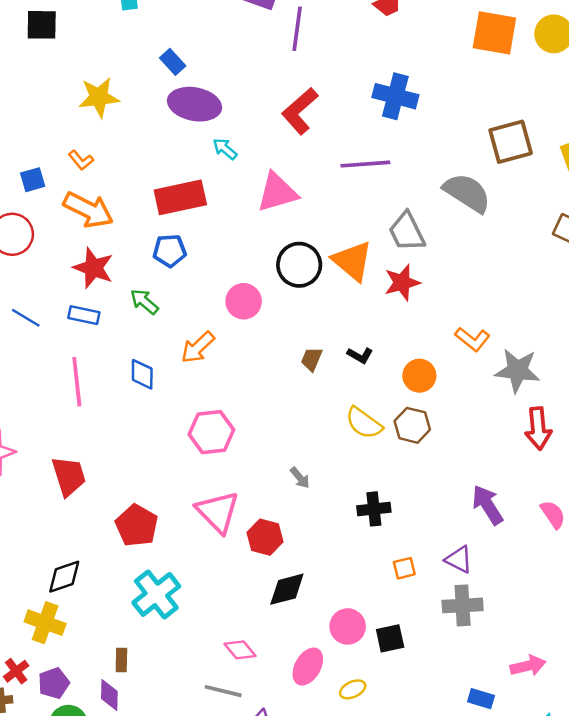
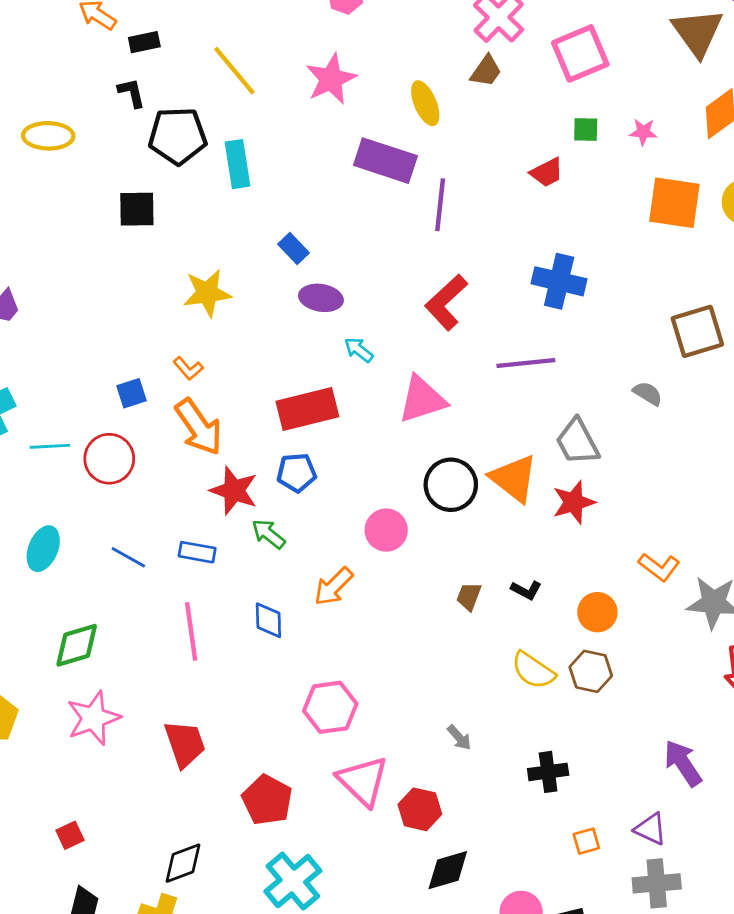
purple ellipse: (195, 104) -> (321, 298), size x0.7
gray semicircle: (467, 193) -> (648, 393), size x0.5
orange arrow: (88, 210) -> (199, 427), turned 30
red star: (93, 268) -> (234, 491), moved
pink hexagon: (211, 432) -> (330, 707), moved

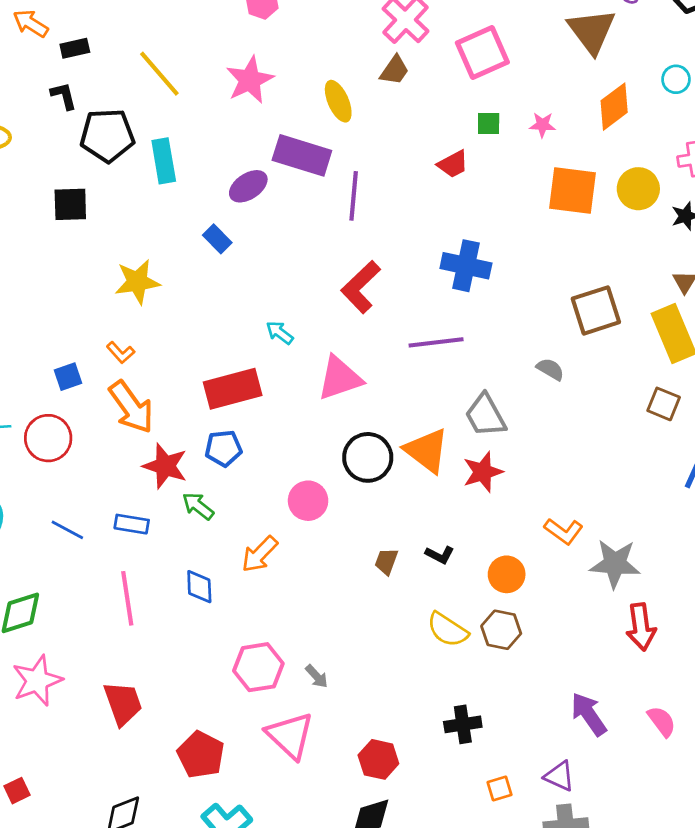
purple ellipse: (321, 298) -> (248, 186), moved, turned -42
gray arrow: (459, 738) -> (317, 676), moved
red hexagon: (420, 809) -> (378, 759), moved

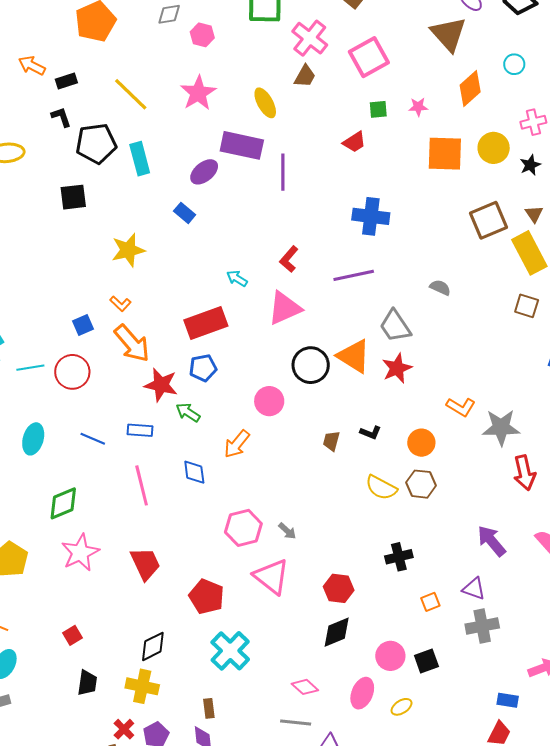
red L-shape: (361, 287) -> (289, 259), moved, size x0.7
brown square: (596, 310) -> (488, 220), moved

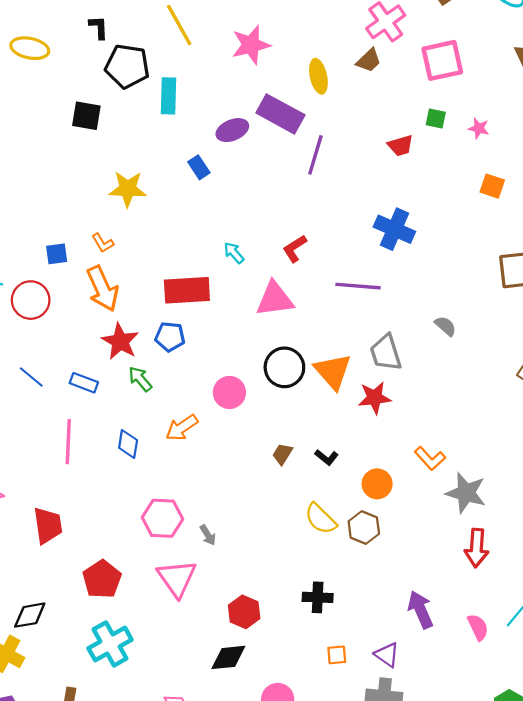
orange square: (445, 154) -> (492, 186), size x0.6

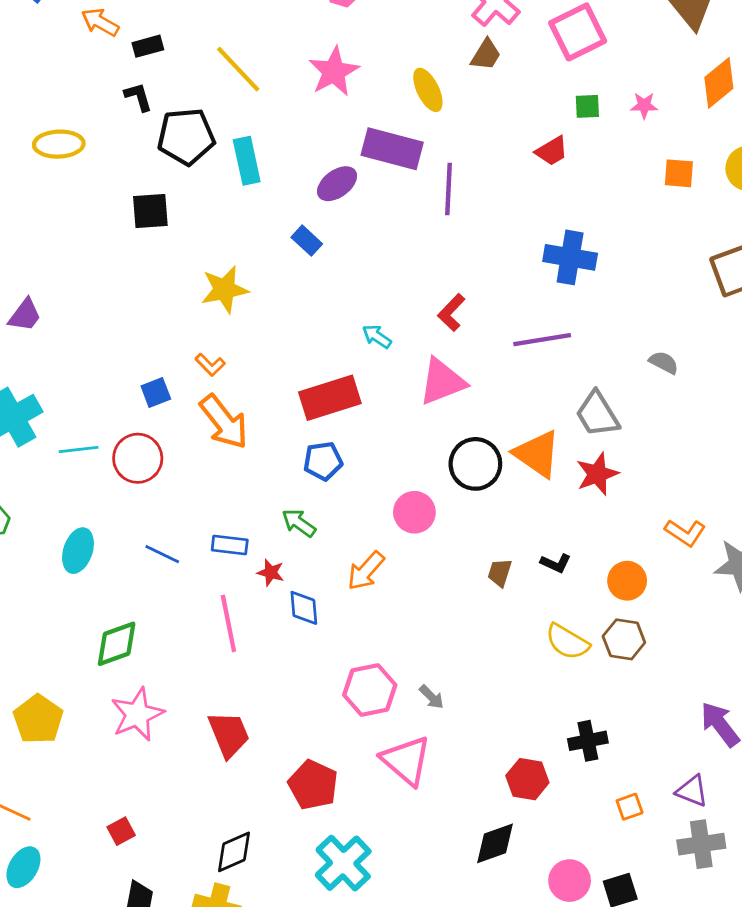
red star: (120, 341) -> (271, 573), moved, size x0.6
red hexagon: (244, 612) -> (527, 779), moved

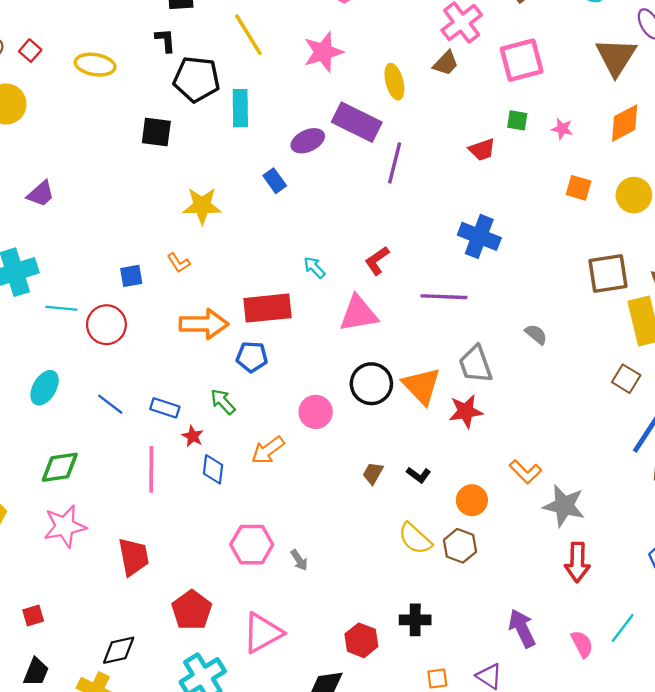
orange arrow: (224, 422) -> (204, 324), moved, turned -63
pink triangle: (406, 761) -> (263, 633), moved, turned 39

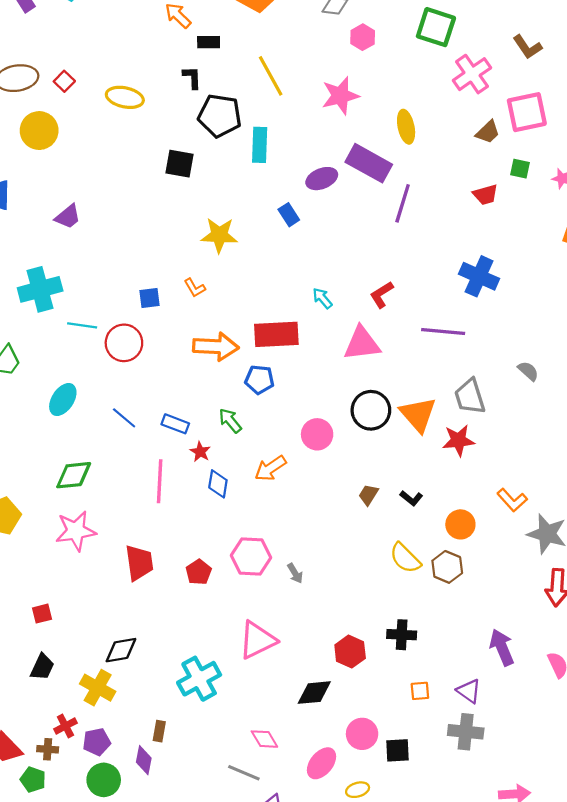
brown trapezoid: (446, 63) -> (488, 132), moved
red pentagon: (192, 610) -> (199, 572), moved, size x0.7

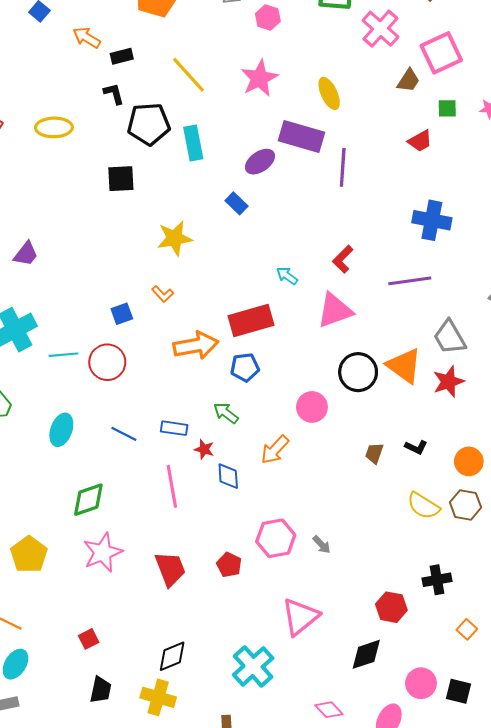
orange square: (420, 691) -> (467, 629), turned -30
black square: (397, 750) -> (458, 691), turned 30

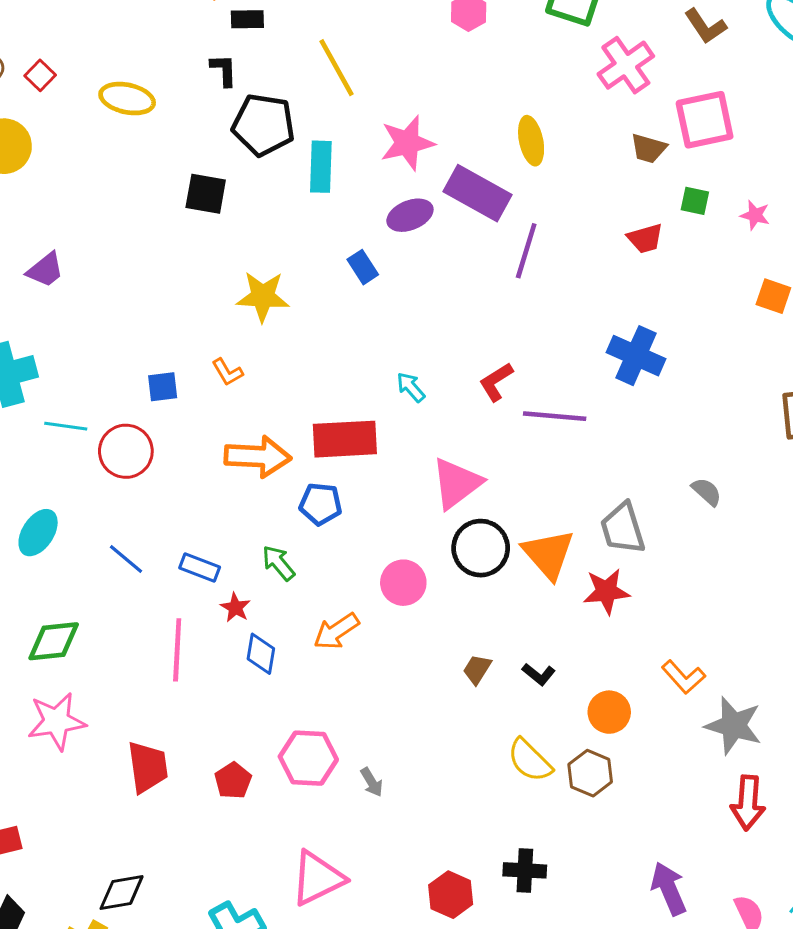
pink star: (259, 78) -> (407, 143), moved
brown trapezoid: (408, 80) -> (649, 148), turned 60
purple line: (410, 281) -> (555, 416), moved
pink triangle: (335, 310) -> (457, 483), moved, turned -30

